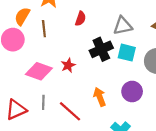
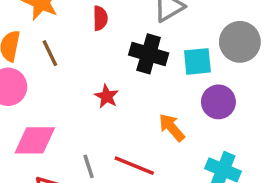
black cross: (101, 49) -> (149, 54), turned -30
cyan square: (127, 53) -> (197, 61), moved
pink diamond: (39, 71) -> (35, 140), moved

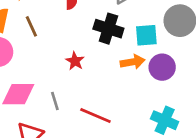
orange arrow: (172, 127) -> (133, 62), moved, turned 120
gray line: (89, 166) -> (55, 101), moved

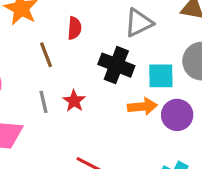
brown line: (31, 26) -> (46, 55), moved
gray line: (55, 101) -> (43, 102), moved

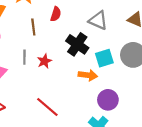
gray triangle: (139, 23) -> (98, 20), turned 36
cyan square: (161, 76) -> (104, 58), turned -30
purple circle: (177, 115) -> (108, 100), moved

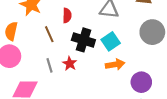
black cross: (77, 44) -> (83, 40), moved
cyan square: (104, 58) -> (111, 41), moved

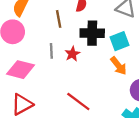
black cross: (83, 40) -> (92, 33), turned -30
orange arrow: (115, 64) -> (119, 66), turned 48

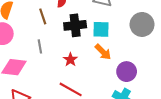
cyan square: (120, 41) -> (101, 29), turned 30
red star: (72, 54) -> (70, 60), moved

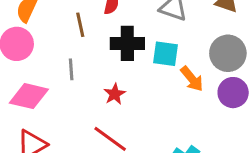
orange arrow: (103, 52) -> (192, 79), moved
purple circle: (127, 72) -> (233, 93), moved

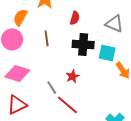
brown line: (80, 25) -> (47, 38), moved
gray line: (71, 69) -> (52, 88), moved, turned -32

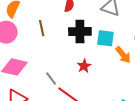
red star: (72, 76) -> (84, 66), moved

